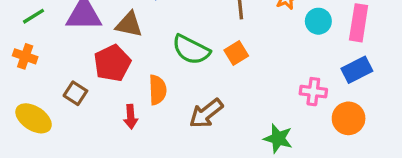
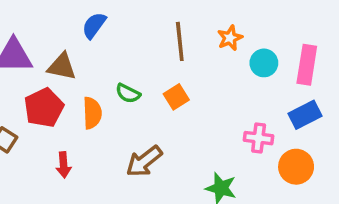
green semicircle: (191, 50) -> (128, 93), size x0.6
orange semicircle: (158, 90) -> (92, 113), moved

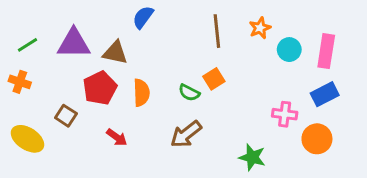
green semicircle: (128, 93) -> (189, 93), moved
red arrow: (64, 165) -> (117, 137), turned -50

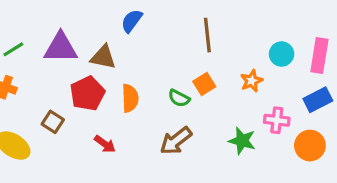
orange star: (260, 28) -> (252, 81), moved
green star: (252, 157) -> (242, 141), moved

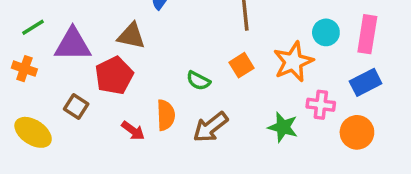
purple triangle: (61, 48) -> (73, 44), moved
orange star: (252, 81) -> (293, 62), size x1.6
orange semicircle: (130, 98) -> (166, 115), moved
green semicircle: (179, 98) -> (198, 81), moved

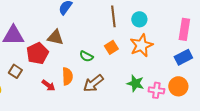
cyan circle: (326, 32) -> (139, 19), moved
brown triangle: (131, 36) -> (55, 37), moved
pink cross: (321, 105) -> (156, 90), moved

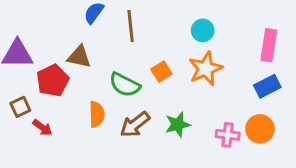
brown line: (113, 16) -> (131, 26), moved
green semicircle: (86, 56) -> (125, 85), size x1.5
brown square: (15, 71) -> (20, 107), turned 32
green star: (135, 83) -> (178, 125), moved, turned -30
red arrow: (48, 85) -> (42, 127), moved

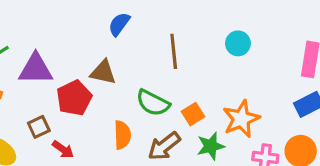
brown line: (131, 26) -> (174, 51), moved
orange star: (206, 69) -> (241, 119), moved
orange square: (161, 72) -> (193, 114), moved

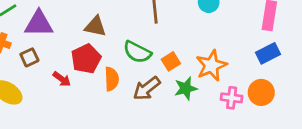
red pentagon: (74, 98) -> (86, 59), moved
brown square: (39, 127) -> (29, 57), moved
red arrow: (63, 149) -> (62, 79), moved

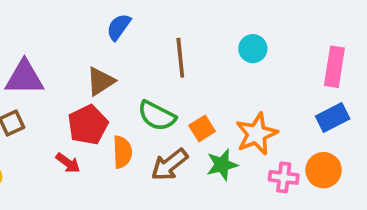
brown triangle: (95, 26) -> (101, 81), turned -45
red arrow: (62, 79) -> (68, 163), moved

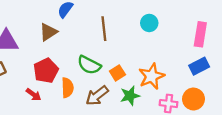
brown triangle: (101, 81) -> (48, 32), moved

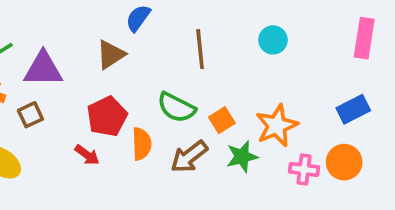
pink rectangle: (200, 34) -> (364, 38), moved

